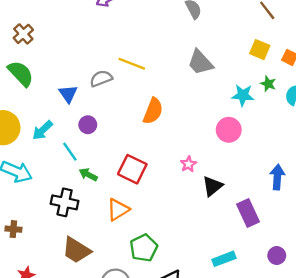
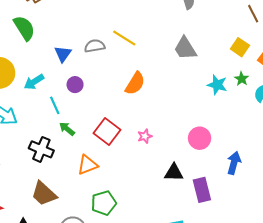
pink circle: (229, 130) -> (200, 138), moved
pink star: (188, 164) -> (145, 136), moved
black triangle: (212, 186) -> (174, 173), moved, turned 30

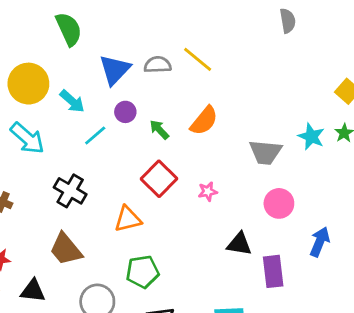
gray trapezoid: (185, 48) -> (265, 152), moved, turned -60
blue triangle: (63, 54) -> (115, 70), size x1.4
cyan arrow: (34, 82) -> (72, 101), turned -114
cyan line: (55, 105) -> (95, 136), turned 66
green arrow: (67, 129) -> (159, 130), moved

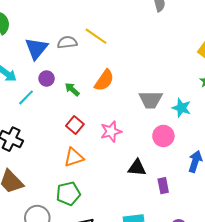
cyan star: (311, 137) -> (182, 108), moved
red square: (159, 179) -> (75, 125), size x0.7
pink star: (208, 191) -> (111, 131), size x1.5
orange triangle: (128, 219) -> (74, 157), moved
purple rectangle: (273, 271) -> (163, 186), size x0.7

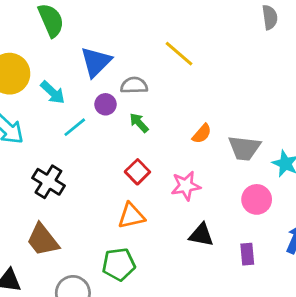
gray semicircle: (67, 42) -> (134, 85), moved
orange semicircle: (104, 80) -> (202, 134), moved, size x0.7
black triangle: (137, 168) -> (201, 235), moved
purple rectangle: (163, 186) -> (247, 254), moved

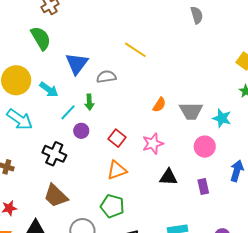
purple circle: (105, 104) -> (81, 131), moved
green arrow: (139, 123) -> (89, 102), moved, turned -133
green pentagon: (119, 264) -> (112, 206), turned 30

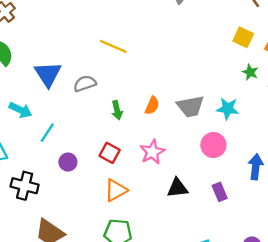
green arrow: (89, 102) -> (117, 110), moved
purple circle: (81, 131) -> (68, 162), moved
black cross: (54, 154) -> (25, 186), moved

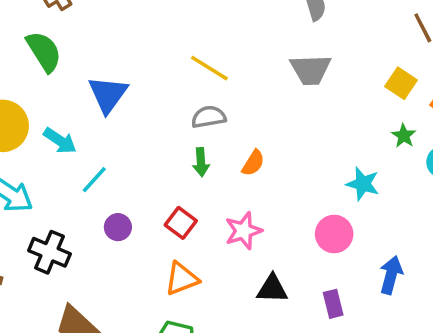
gray semicircle: (85, 84) -> (209, 117), moved
gray trapezoid: (190, 106) -> (311, 70), moved

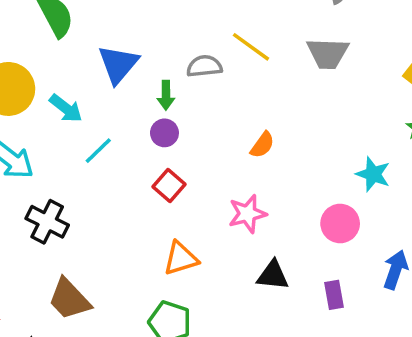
yellow line: (209, 68) -> (251, 47), moved
gray semicircle: (209, 117) -> (204, 66), moved
green arrow: (201, 162) -> (166, 95), moved
red square: (181, 223) -> (169, 185), moved
purple circle: (118, 227) -> (164, 133), moved

